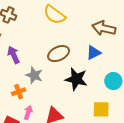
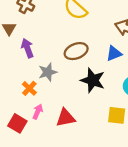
gray star: (34, 75) -> (48, 72), turned 30
orange cross: (19, 92) -> (29, 88), turned -32

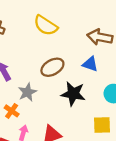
blue triangle: (114, 53) -> (90, 64), turned 49

